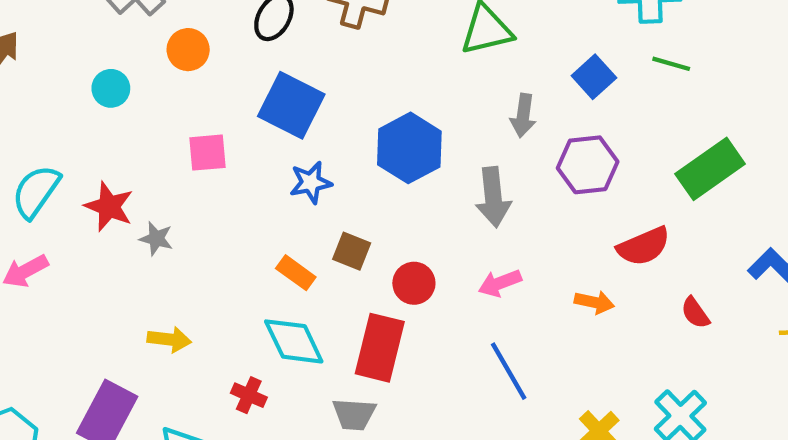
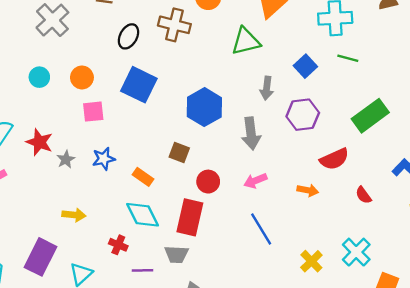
orange circle: (188, 50) -> (82, 77), moved
blue star: (311, 182) -> (104, 159), moved
gray star: (156, 239) -> (66, 159), turned 30
brown square: (352, 251) -> (179, 153), moved

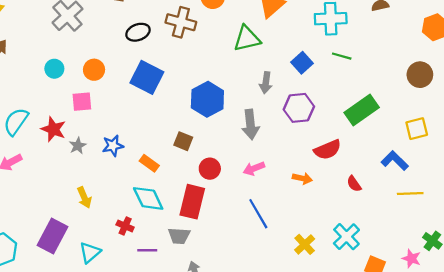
black ellipse: (128, 36) -> (138, 32), turned 40
pink square: (93, 112) -> (82, 102), moved
yellow arrow: (74, 215) -> (84, 197), turned 60

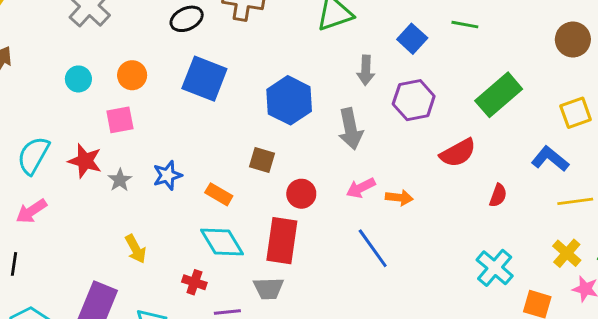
orange arrow: (302, 178) -> (399, 198), moved
red semicircle: (354, 184) -> (498, 195), turned -119
yellow cross: (305, 244) -> (567, 253), moved

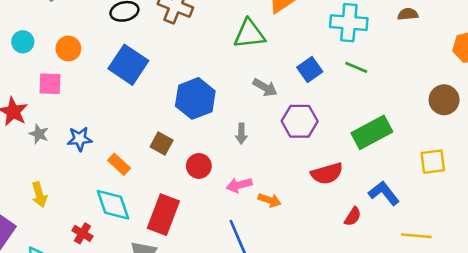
gray arrow: (366, 70) -> (265, 87), turned -75
gray arrow: (350, 129) -> (241, 134), size x0.6
blue L-shape: (550, 159) -> (384, 193), moved
gray star: (120, 180) -> (39, 134), turned -30
red circle: (301, 194) -> (199, 166), moved

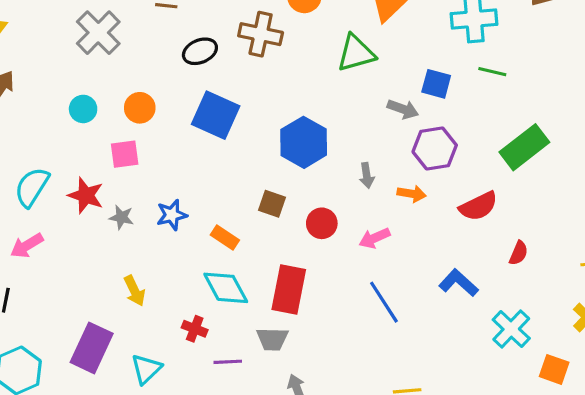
blue square: (310, 70) -> (436, 84), turned -30
gray arrow: (265, 87) -> (403, 109), moved
blue L-shape: (384, 193) -> (459, 283), moved
orange arrow: (270, 200) -> (412, 194), moved

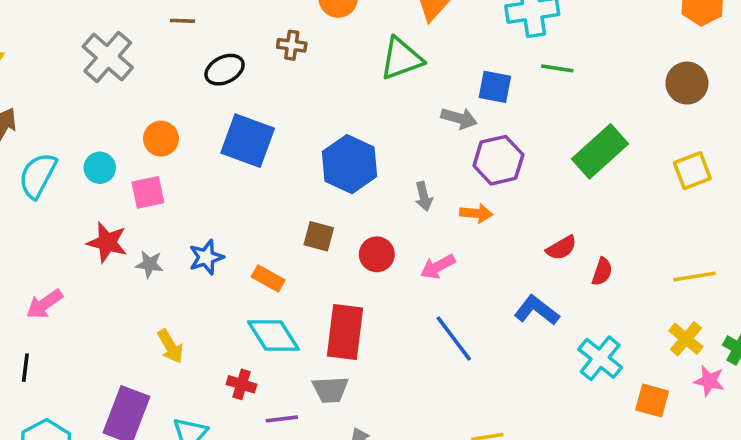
brown cross: (261, 34) -> (292, 45), size x0.6
cyan circle: (83, 109) -> (100, 168), moved
cyan semicircle: (32, 187) -> (38, 175), moved
red semicircle: (478, 206) -> (561, 248), moved, size x0.7

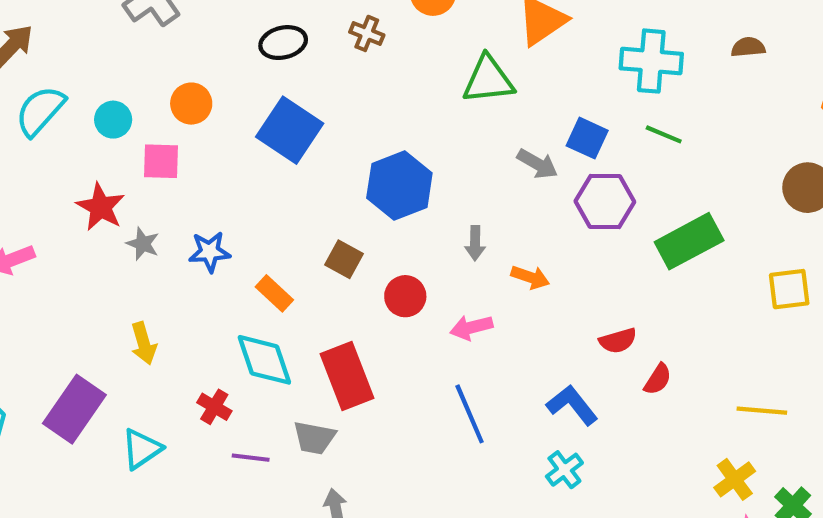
purple hexagon: (498, 160) -> (605, 202), moved
red rectangle: (345, 332) -> (347, 376), turned -42
cyan cross: (600, 358) -> (564, 470), moved, size x0.7

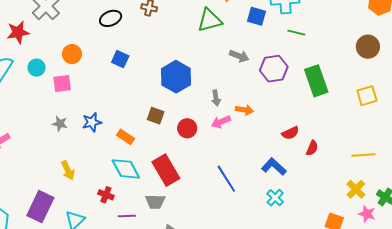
blue square: (290, 130) -> (120, 59), size x0.6
blue square: (587, 138) -> (257, 16), moved
red star: (101, 207) -> (18, 32), moved, turned -30
green rectangle: (689, 241) -> (316, 81), turned -72
pink arrow: (471, 327) -> (221, 122), moved

